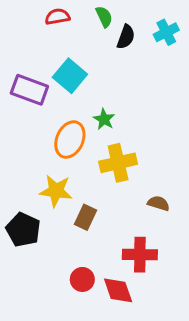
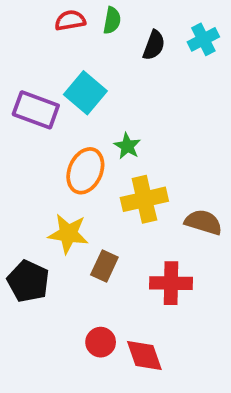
green semicircle: (104, 17) -> (112, 20), moved, turned 35
brown semicircle: (159, 203) -> (203, 222), moved, size x1.4
red cross: (140, 255) -> (171, 283), moved

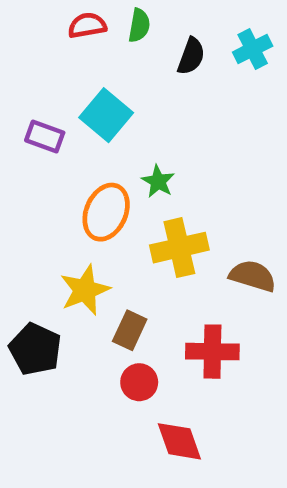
purple rectangle: (36, 110) -> (45, 136), size x0.7
yellow star: (68, 234) -> (85, 290), turned -30
red circle: (101, 342) -> (139, 382), moved

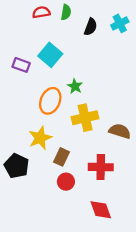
red diamond: (179, 441) -> (101, 210), moved

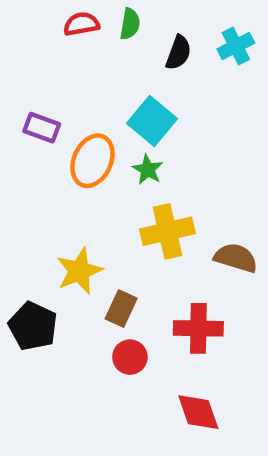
cyan square: (50, 55) -> (152, 121), moved
orange ellipse: (50, 101) -> (92, 161), moved

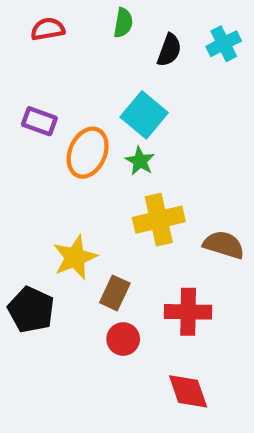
red semicircle: (81, 24) -> (48, 29), moved

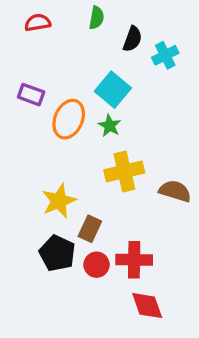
cyan cross: (224, 44) -> (165, 55), moved
black pentagon: (31, 310) -> (57, 253), moved
red cross: (188, 312) -> (134, 260), moved

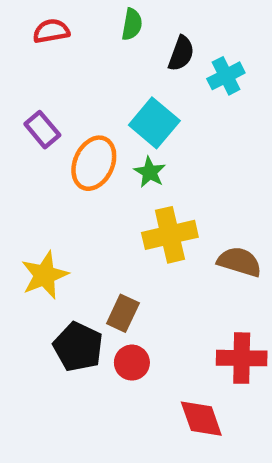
purple rectangle: (31, 95) -> (42, 130), turned 30
yellow star: (59, 201) -> (45, 275), moved
red cross: (134, 260) -> (242, 358), moved

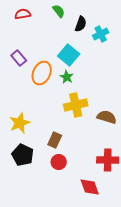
green semicircle: (132, 24) -> (59, 11), turned -48
black pentagon: (78, 347) -> (23, 155), moved

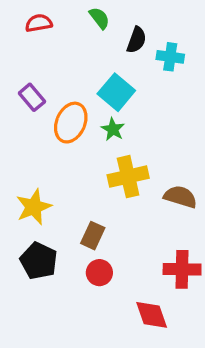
cyan cross: (101, 34) -> (170, 57), turned 35

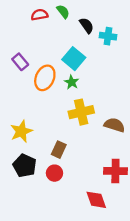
red semicircle: (39, 23) -> (40, 15), moved
black semicircle: (137, 40) -> (87, 25), turned -56
red circle: (99, 273) -> (54, 173), moved

